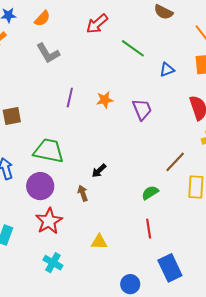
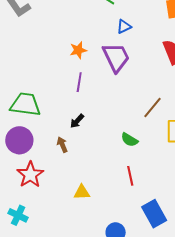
blue triangle: (167, 70) -> (124, 27), moved
purple line: (70, 97) -> (79, 82), moved
purple trapezoid: (142, 109) -> (116, 57), size x1.4
green semicircle: (150, 193) -> (129, 140), turned -114
cyan cross: (53, 263) -> (18, 215), moved

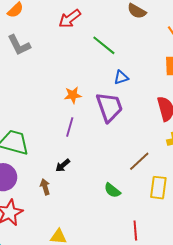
red line: (130, 176) -> (135, 231), moved

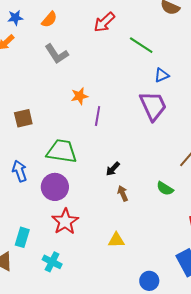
orange star: (73, 95) -> (80, 96), moved
purple line: (70, 127) -> (98, 116), moved
brown arrow: (45, 187) -> (123, 193), moved

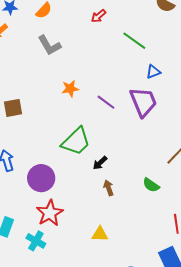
red arrow: (104, 22) -> (99, 16), size x0.7
purple line: (98, 116) -> (106, 102), moved, turned -66
green trapezoid: (62, 151) -> (76, 141), moved, turned 124
cyan cross: (52, 262) -> (36, 241), moved

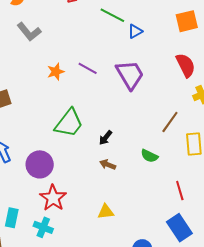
blue triangle: (153, 72) -> (135, 31), moved
purple line: (106, 102) -> (88, 68), moved
black arrow: (100, 163) -> (106, 138), moved
brown arrow: (109, 188) -> (108, 165), turned -42

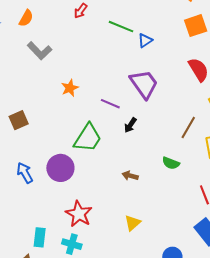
purple line: (88, 68) -> (110, 104), moved
black arrow: (106, 138) -> (130, 125), moved
purple circle: (40, 164) -> (60, 168), moved
yellow triangle: (106, 212) -> (132, 223), turned -30

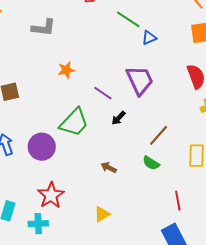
gray L-shape: (40, 51) -> (44, 28), turned -50
brown line: (188, 127) -> (159, 135), moved
cyan cross: (72, 244) -> (38, 224), turned -30

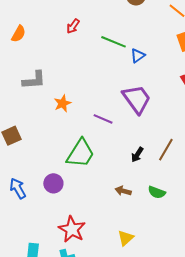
gray L-shape: (44, 28) -> (34, 80), moved
black arrow: (119, 118) -> (137, 155), moved
purple circle: (42, 147) -> (53, 183), size x0.7
green semicircle: (151, 163) -> (157, 192), moved

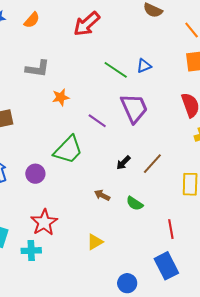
red arrow: (73, 26) -> (87, 24), size x1.8
green line: (114, 42) -> (116, 70), moved

